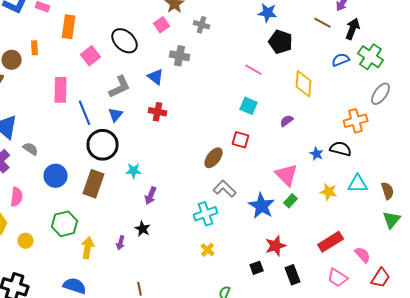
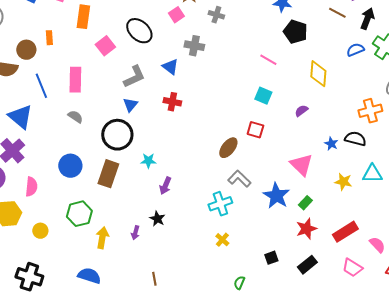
blue line: (85, 113) -> (41, 86), moved
gray semicircle: (31, 149) -> (75, 117), moved
green rectangle: (291, 201) -> (305, 203), moved
red star: (276, 246) -> (306, 229), moved
black rectangle: (293, 275) -> (307, 265), turned 72

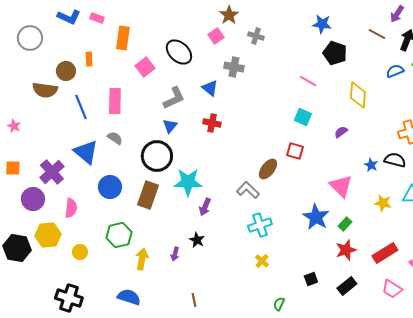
blue triangle: (20, 117) -> (86, 152), moved
cyan star: (148, 161) -> (188, 182), size x1.8
gray L-shape: (239, 179) -> (248, 190), moved

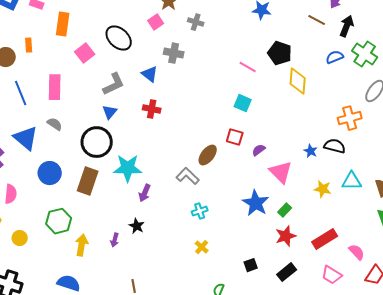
black pentagon: (335, 53) -> (280, 53), moved
purple semicircle: (341, 132) -> (259, 150), moved
cyan cross: (260, 225) -> (200, 211), size x0.7

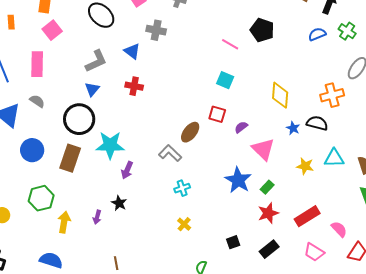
pink square: (85, 53) -> (52, 30), moved
green cross: (365, 54) -> (347, 31), size x0.7
yellow diamond: (298, 81) -> (280, 95), moved

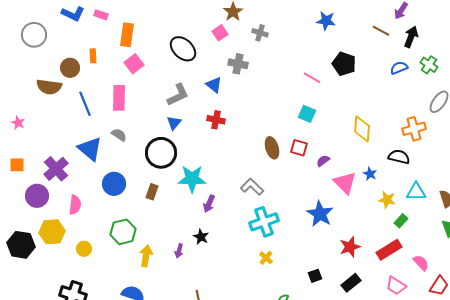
blue star: (293, 128) -> (370, 174), moved
brown ellipse: (190, 132) -> (272, 148), moved, turned -55
brown rectangle: (70, 158) -> (152, 192), size x0.6
green rectangle: (267, 187) -> (401, 221), moved
cyan cross: (182, 188) -> (264, 222), size x1.8

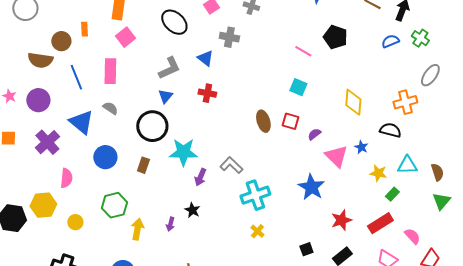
gray L-shape: (252, 187) -> (231, 165), moved
purple circle: (37, 196) -> (38, 100), moved

